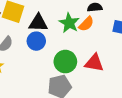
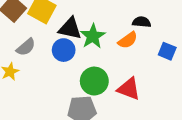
green star: (69, 23) -> (93, 36), moved

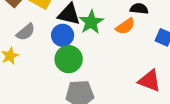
green circle: (94, 81) -> (69, 59), moved
red triangle: (129, 89) -> (150, 81), moved

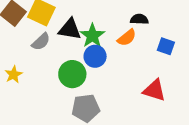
gray semicircle: (26, 32) -> (41, 42), moved
blue circle: (63, 35) -> (95, 56), moved

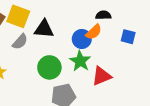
green star: (92, 36) -> (80, 61), moved
blue circle: (95, 56) -> (82, 39), moved
red triangle: (154, 90) -> (102, 76), moved, turned -35

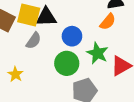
black triangle: (44, 29) -> (46, 17), moved
blue circle: (82, 39) -> (72, 36), moved

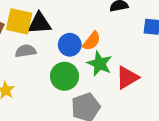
orange semicircle: (108, 22) -> (92, 41), moved
gray semicircle: (34, 41) -> (26, 51), turned -132

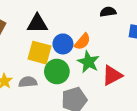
yellow square: (19, 21) -> (39, 53), moved
gray semicircle: (26, 51) -> (28, 82), moved

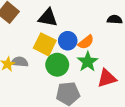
gray semicircle: (28, 82) -> (20, 62), moved

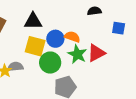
orange semicircle: (86, 42) -> (72, 37), turned -112
red triangle: (107, 78) -> (96, 53), moved

